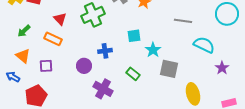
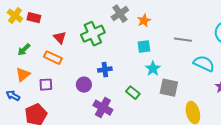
cyan square: (134, 36) -> (144, 47), moved
orange triangle: (23, 56) -> (23, 75), turned 42

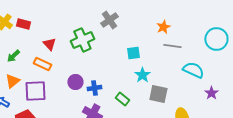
orange star: (144, 21) -> (163, 27), moved
blue cross: (105, 70) -> (94, 88), moved
purple square: (46, 85) -> (35, 91), size x1.6
purple circle: (84, 85) -> (75, 82), moved

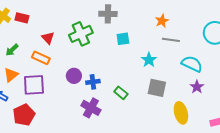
gray cross: (109, 20) -> (108, 14), turned 36
cyan square: (133, 53) -> (123, 39), moved
cyan star: (142, 75) -> (149, 60), moved
purple star: (211, 93) -> (197, 87), moved

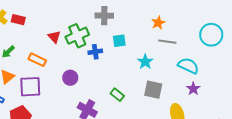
red triangle: (48, 38) -> (54, 37), moved
blue cross: (93, 82) -> (95, 52), moved

